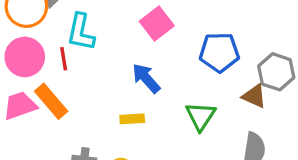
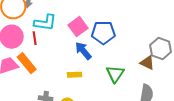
pink square: (157, 24) -> (78, 27), moved
cyan L-shape: (81, 32) -> (45, 23), turned -95
blue pentagon: (219, 52) -> (103, 33), moved

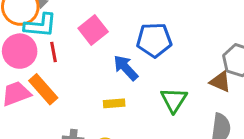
cyan L-shape: (45, 23) -> (40, 25), moved
pink square: (78, 27) -> (93, 30), moved

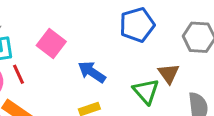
blue pentagon: (154, 40) -> (137, 25), moved
brown triangle: (220, 82) -> (169, 74), moved, turned 45

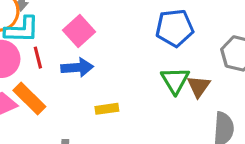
blue arrow: (92, 72) -> (77, 68), moved, turned 132
green triangle: (146, 91) -> (175, 80), moved

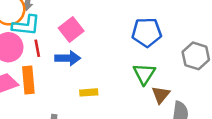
brown triangle: (199, 86) -> (161, 95), moved
orange rectangle: (29, 99) -> (28, 80), turned 36

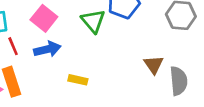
green triangle: (144, 74) -> (93, 21), moved
yellow rectangle: (89, 92) -> (78, 80), turned 30

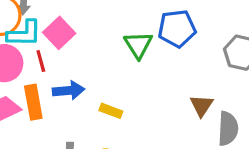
pink square: (44, 18) -> (59, 33), moved
blue arrow: (47, 49) -> (69, 90), moved

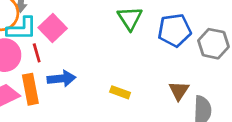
blue pentagon: (177, 28) -> (174, 30), moved
green triangle: (138, 45) -> (130, 18), moved
yellow rectangle: (111, 111) -> (120, 92), moved

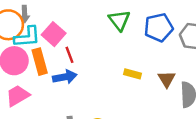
red line: (37, 53) -> (69, 55), moved
orange rectangle: (30, 89) -> (40, 62), moved
yellow rectangle: (120, 92) -> (132, 74), moved

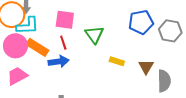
green triangle: (119, 20) -> (94, 35), moved
pink square: (54, 34) -> (65, 20), moved, turned -36
orange rectangle: (40, 62) -> (37, 47), turned -45

